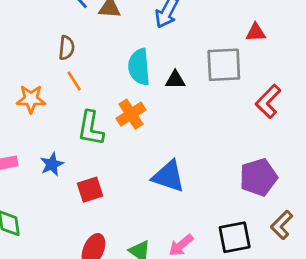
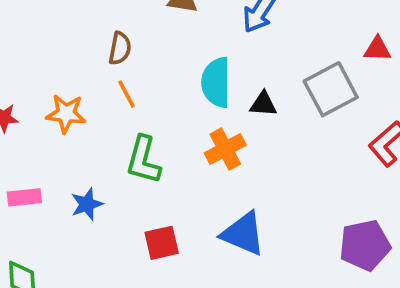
gray square: (224, 65) -> (331, 89), turned -30
orange cross: (131, 114) -> (225, 149), moved
red square: (90, 190) -> (162, 243), moved

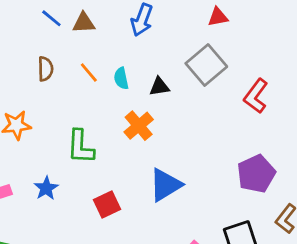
red triangle: (377, 49) -> (218, 17), moved
cyan semicircle: (216, 82) -> (121, 78), size x0.6
orange line: (127, 94) -> (89, 72), moved
blue triangle: (243, 234) -> (165, 185), turned -42

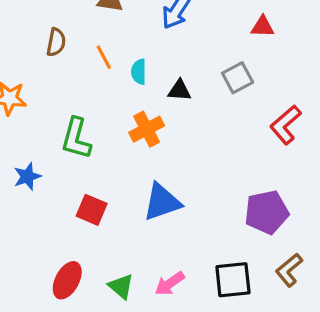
gray square: (206, 65) -> (238, 78), size x0.7
red square: (107, 204) -> (92, 210), turned 36

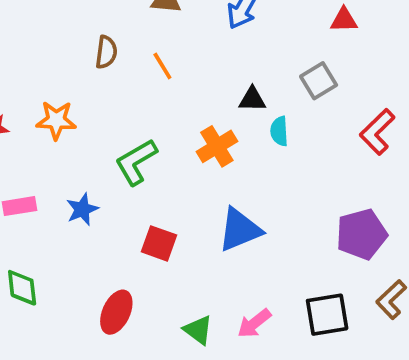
cyan semicircle: (139, 72) -> (279, 131), moved
green L-shape: (76, 138) -> (136, 162), turned 48
red ellipse: (67, 280) -> (116, 312), moved

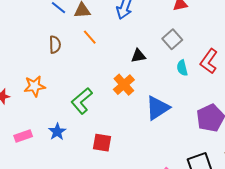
orange line: (162, 66) -> (90, 37), moved
cyan semicircle: (279, 131) -> (182, 68), moved
blue triangle: (240, 230) -> (158, 108), moved

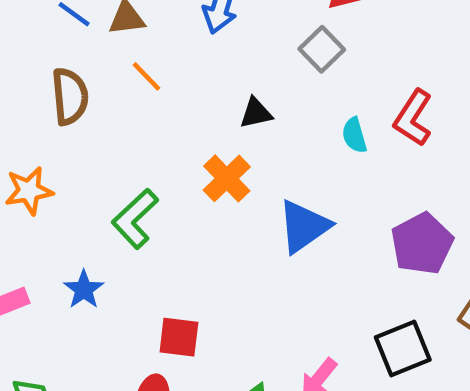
gray square: (172, 39) -> (322, 49), moved
brown semicircle: (55, 45) -> (70, 96), size x1.4
red square: (102, 143) -> (179, 337), moved

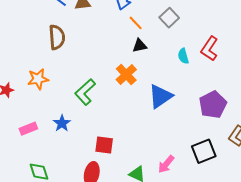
orange line: (146, 76) -> (136, 23), moved

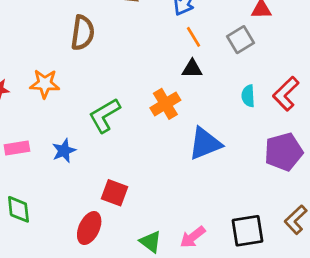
purple pentagon: (213, 105) -> (284, 152), moved

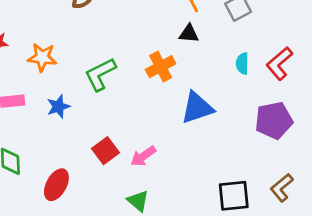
orange star: (45, 84) -> (42, 57), moved
red square: (114, 193) -> (106, 151), turned 30
red ellipse: (89, 228) -> (56, 185), moved
pink arrow: (193, 237) -> (143, 156), moved

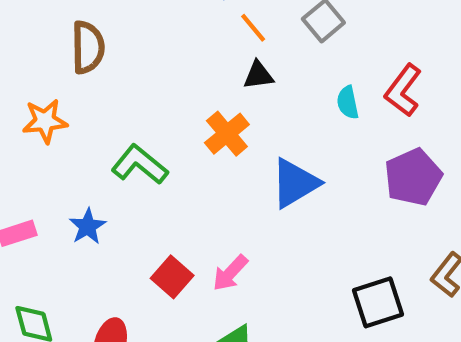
orange star: (42, 57) -> (45, 121), moved
green L-shape: (100, 74) -> (140, 165), turned 78

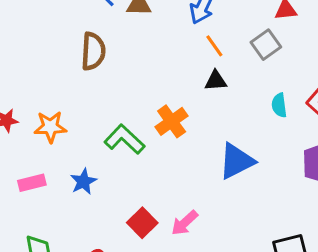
orange star: (45, 121) -> (50, 127), moved
orange cross: (227, 134) -> (172, 121), moved

